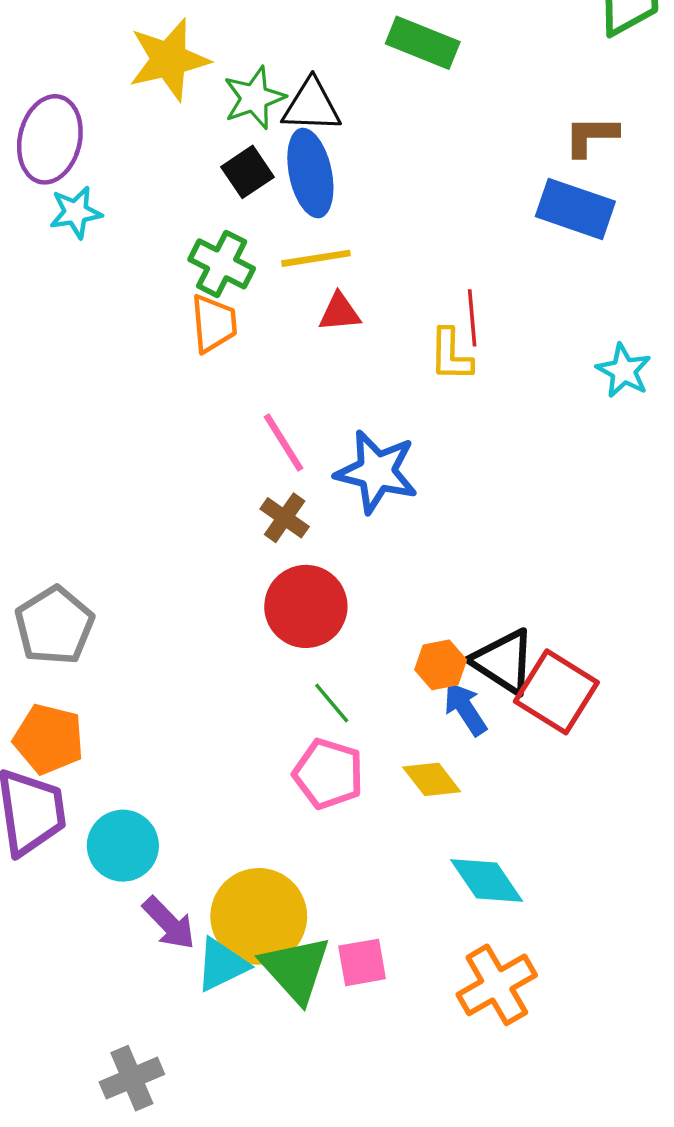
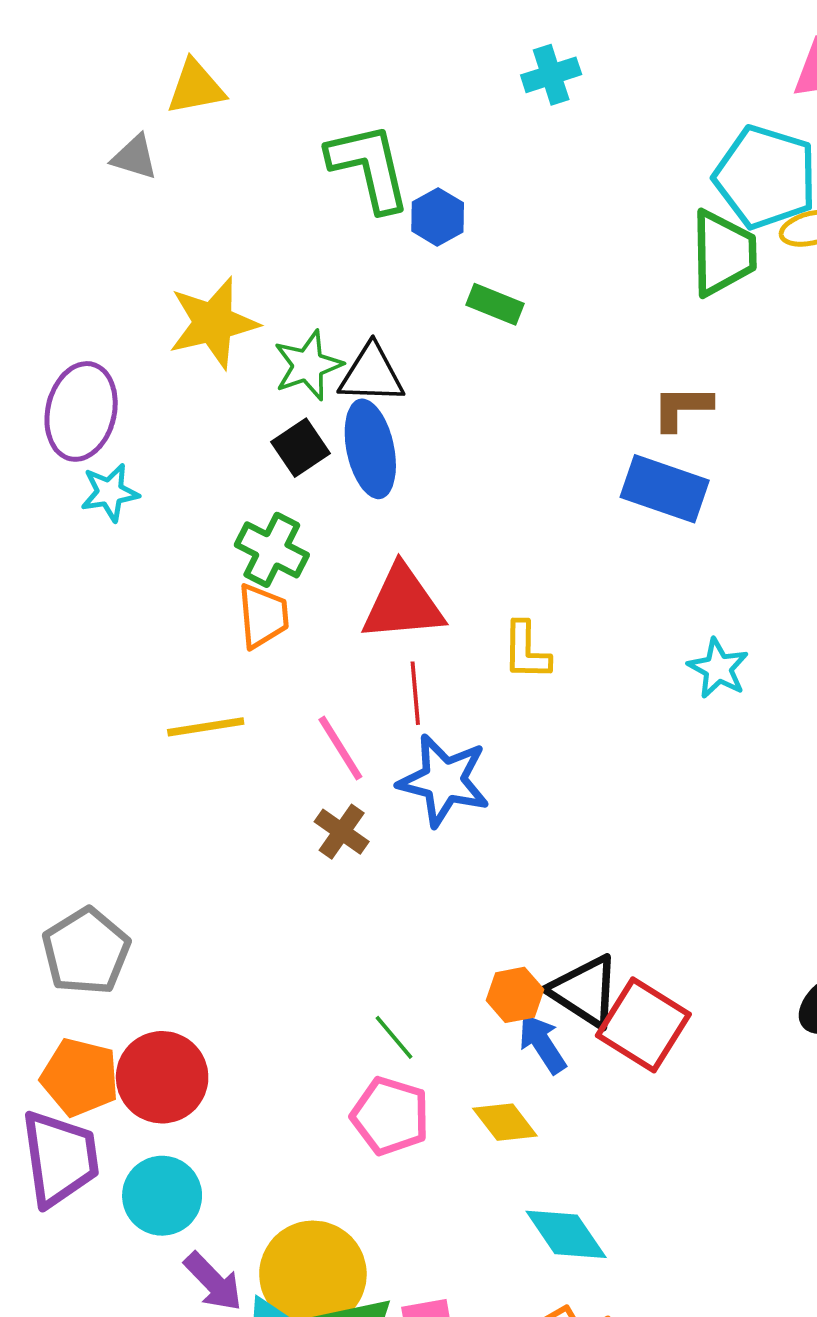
green rectangle: (423, 43) -> (495, 304), size x0.7
yellow line: (316, 258) -> (206, 727), moved
red triangle: (340, 312) -> (403, 603), size x1.8
red line: (472, 318) -> (415, 693), moved
red circle: (306, 606) -> (162, 1077), moved

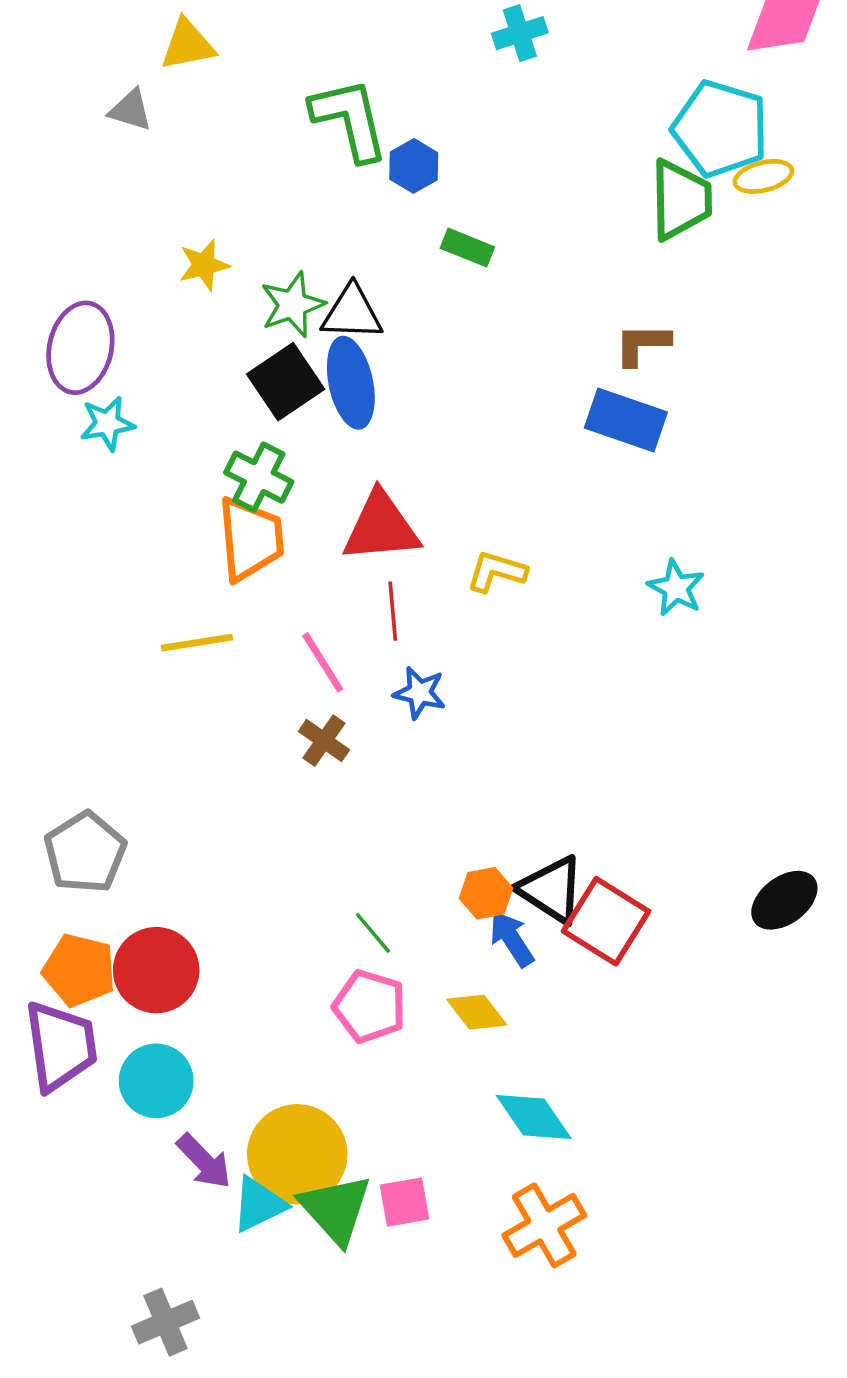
yellow star: (213, 323) -> (204, 265), size x0.6
black square: (300, 448) -> (286, 382), size x1.4
orange trapezoid: (263, 616) -> (251, 539), size x1.4
yellow L-shape: (526, 651) -> (497, 572), turned 106
blue star: (444, 780) -> (420, 693), size x0.6

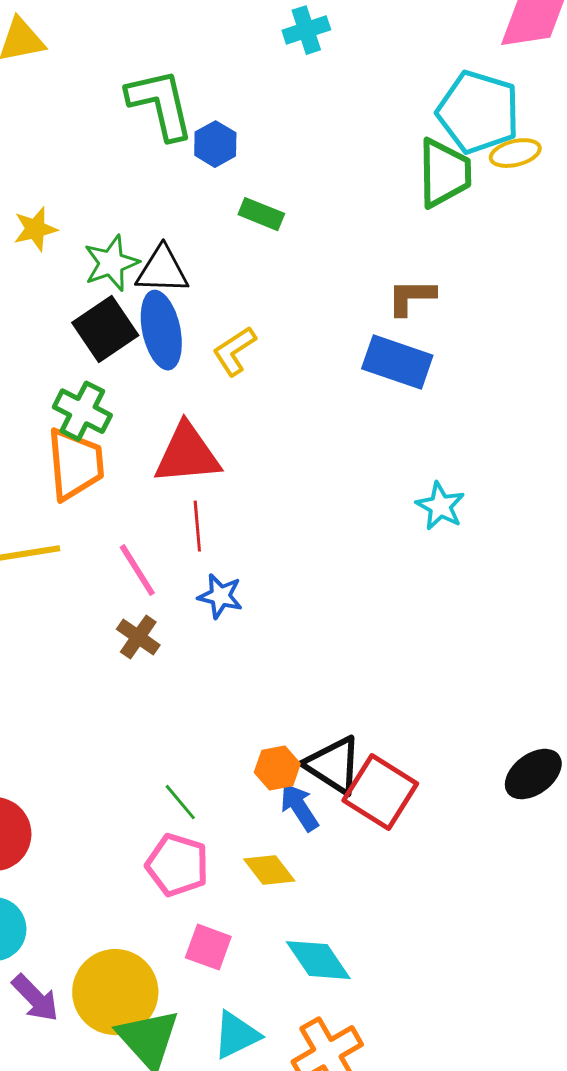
yellow L-shape: (497, 572) -> (234, 351), moved, turned -50
pink square: (404, 1202) -> (208, 947), moved, turned 30
cyan triangle: (259, 1204) -> (236, 1035), moved

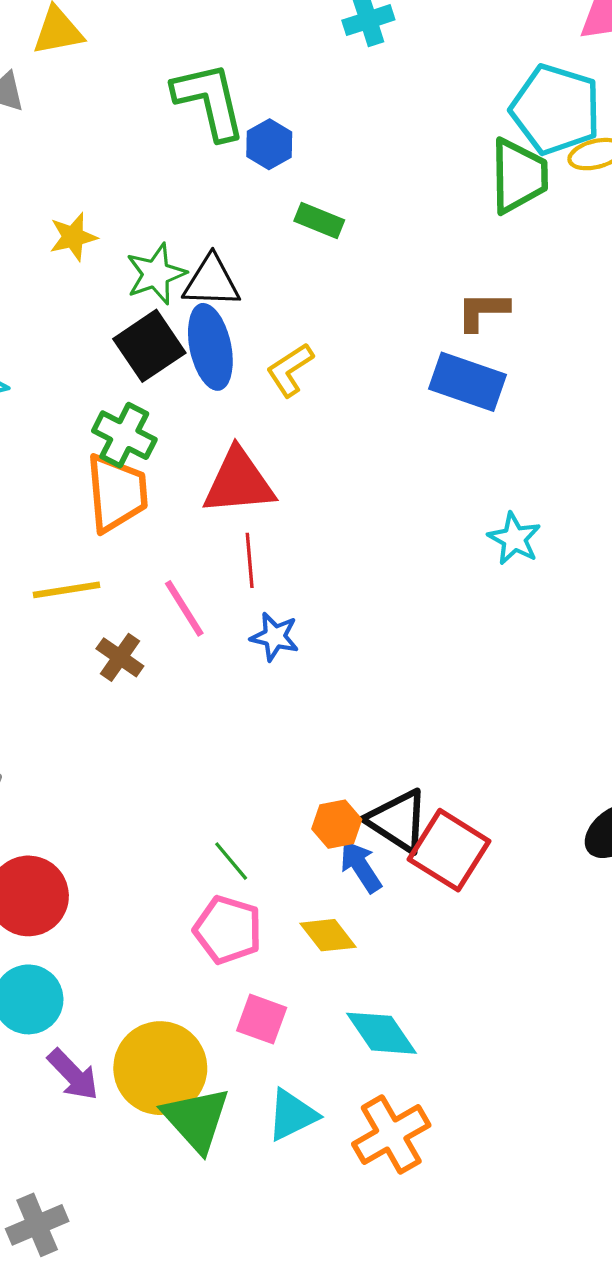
brown cross: (138, 637) -> (120, 657), moved

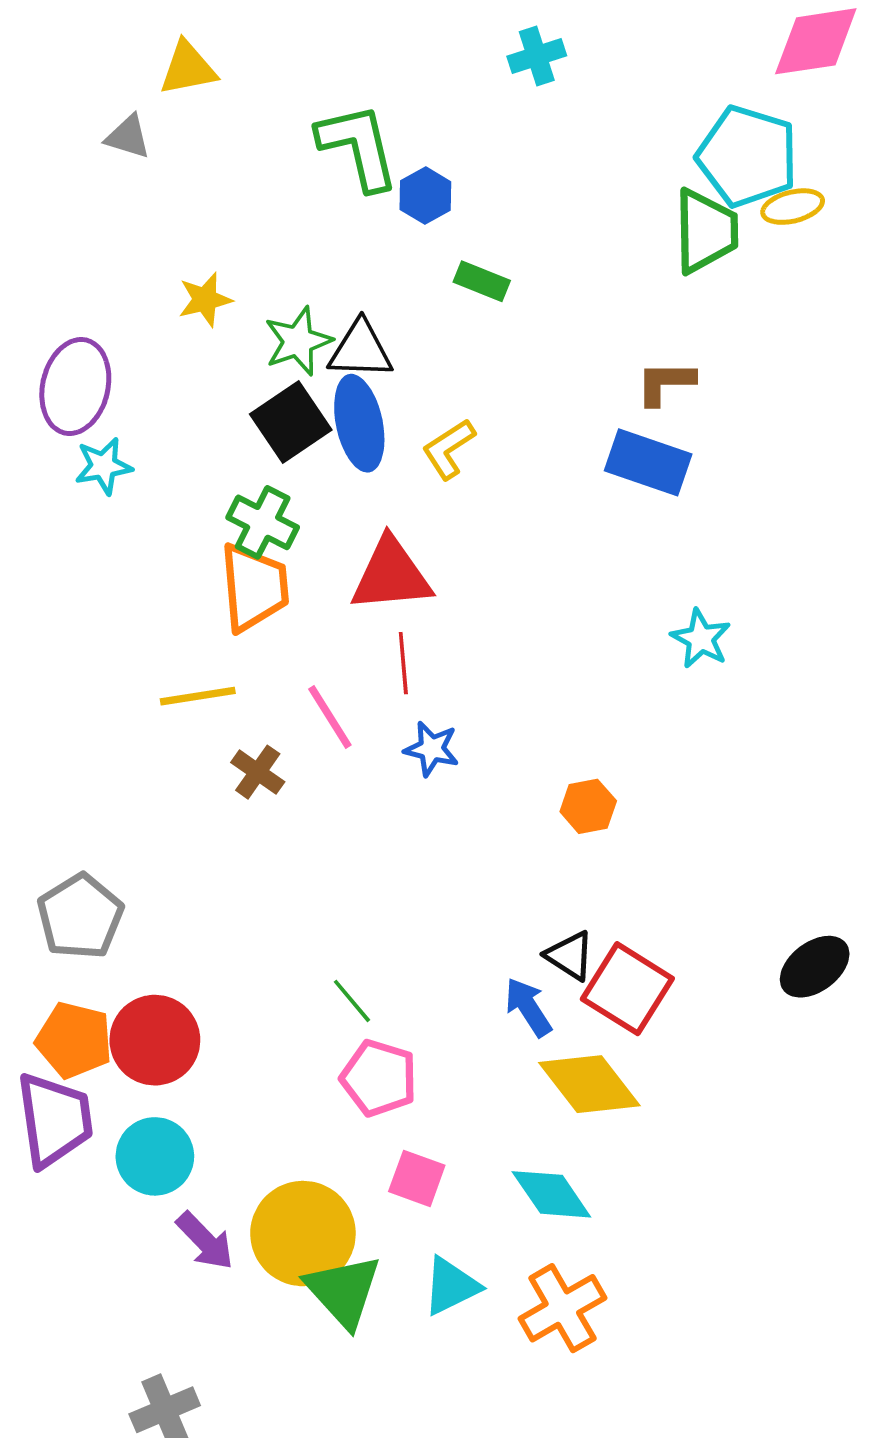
black triangle: (398, 821) -> (570, 956), size x0.7
orange hexagon: (337, 824) -> (588, 806), moved
green line: (231, 861) -> (352, 1001), moved
yellow diamond: (328, 935) -> (589, 1084), moved, size x1.6

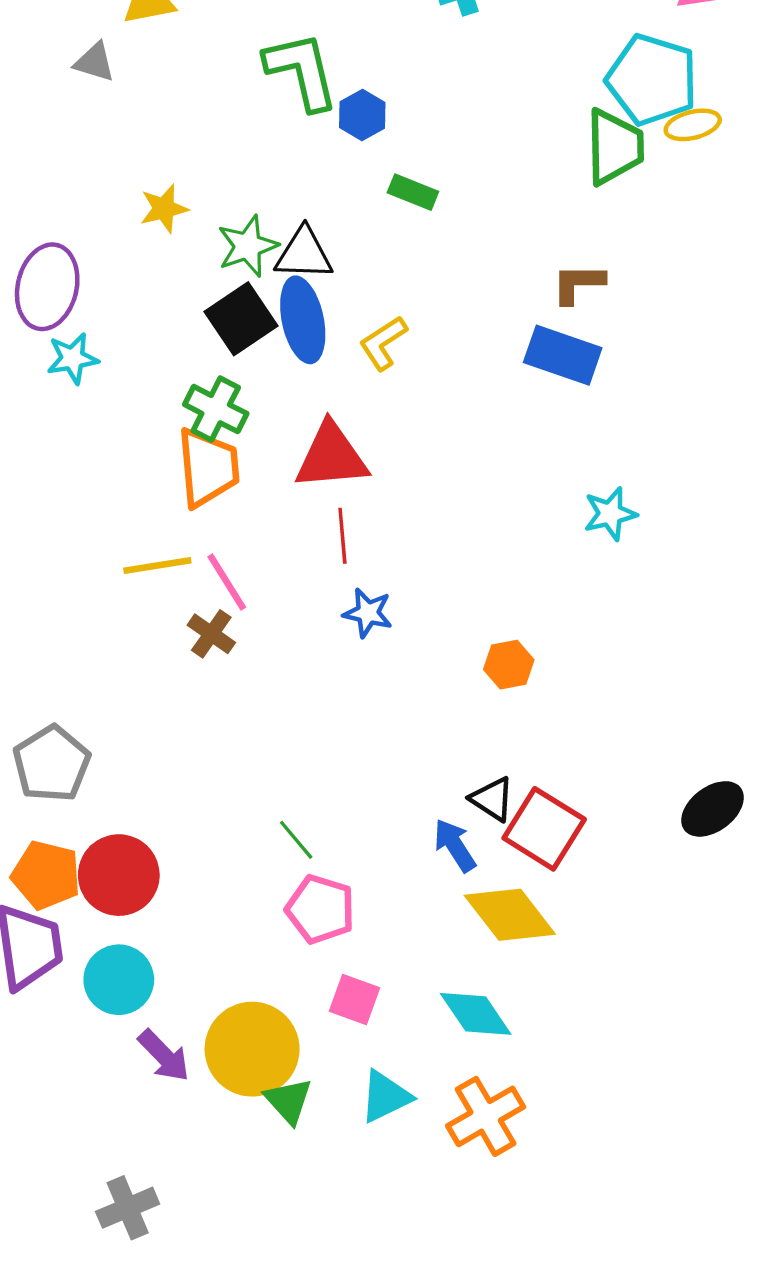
cyan star: (701, 639) -> (610, 514), turned 30
pink line: (330, 717) -> (227, 582), moved
green triangle: (343, 1291) -> (288, 1101), size x0.7

